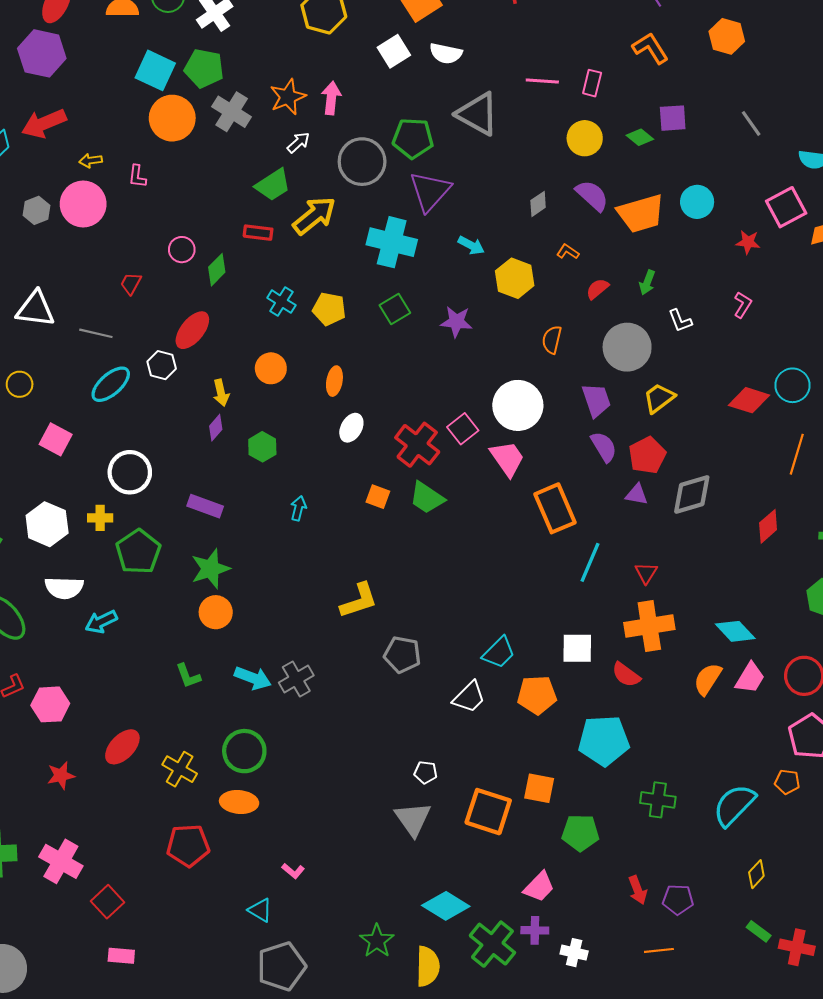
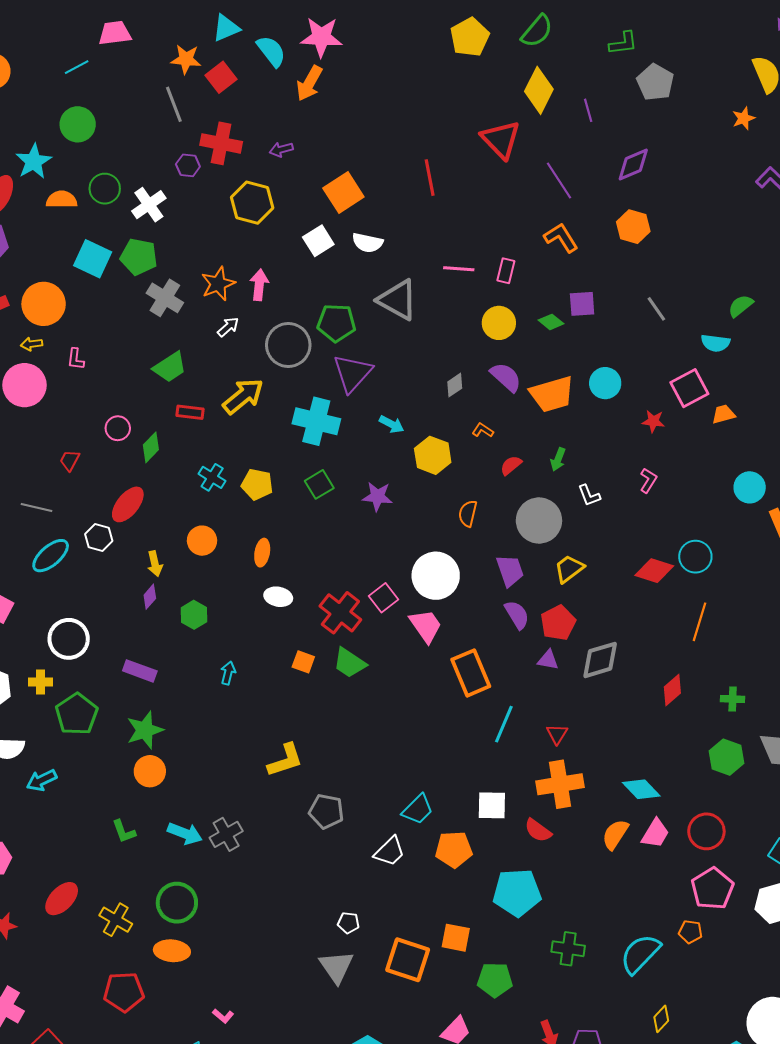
orange circle: (172, 118) -> (44, 304), moved
green trapezoid: (273, 185) -> (170, 367), moved
white ellipse: (351, 428) -> (278, 597), turned 72

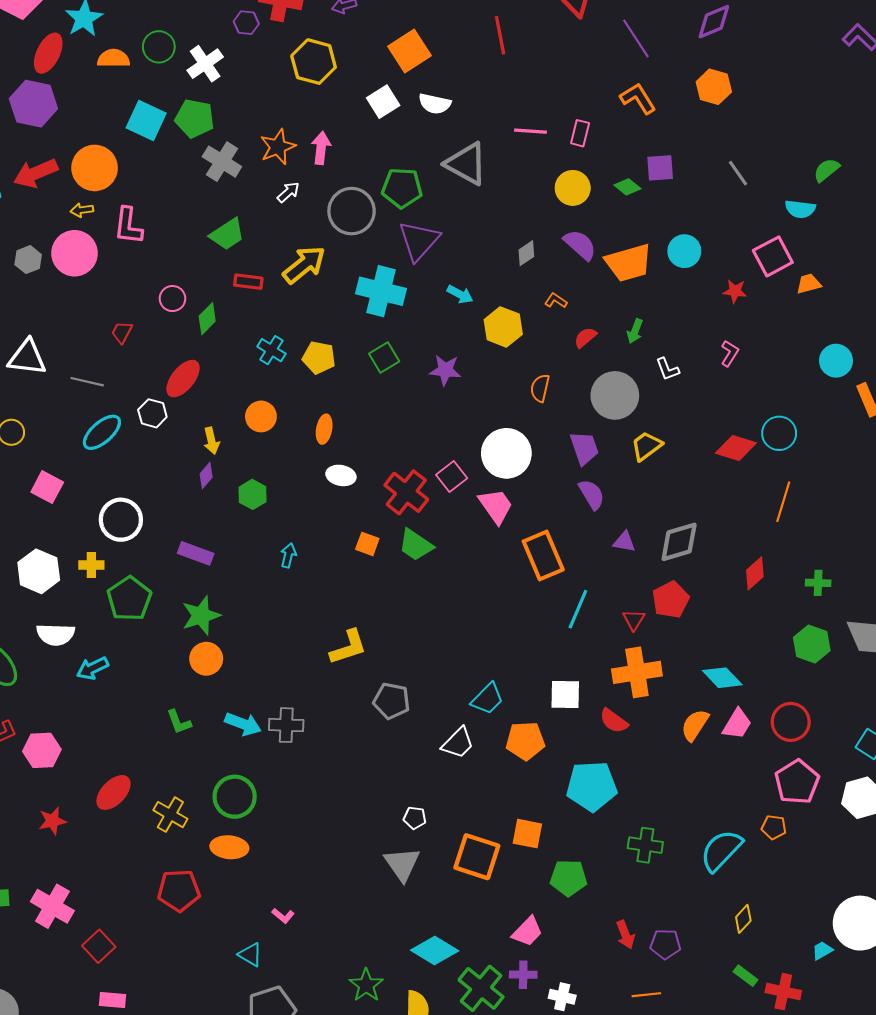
pink L-shape: (76, 359) -> (128, 226), size x1.6
red pentagon: (558, 623) -> (671, 600), moved
gray cross: (226, 834) -> (286, 725), turned 32

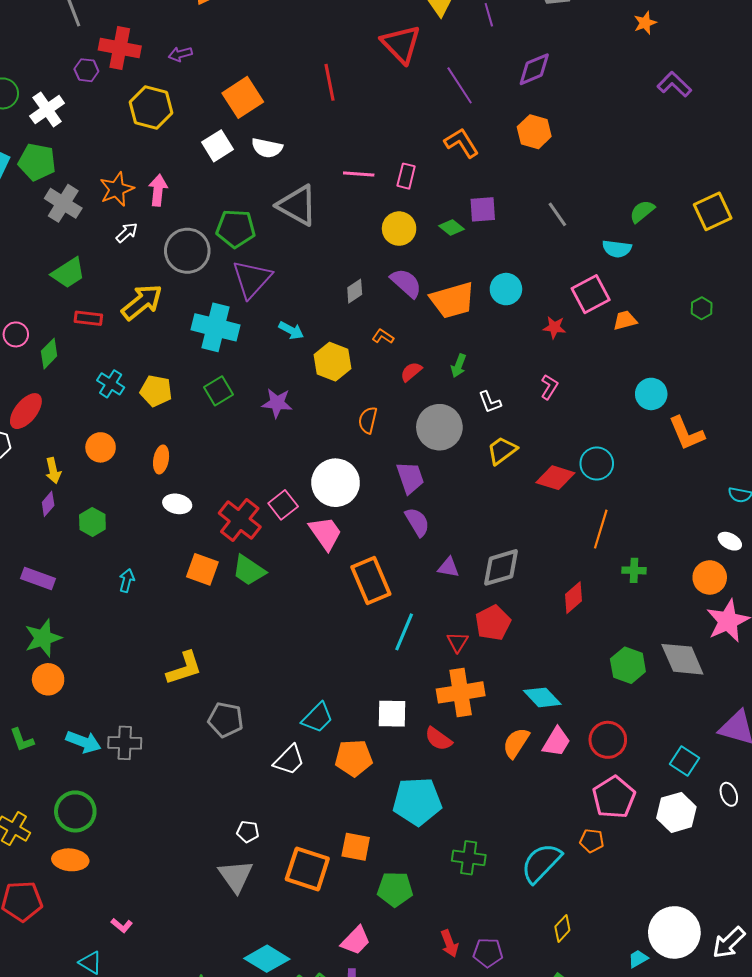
yellow trapezoid: (646, 446) -> (502, 450), moved
orange square: (367, 544) -> (202, 569), size x1.4
green cross: (818, 583) -> (634, 570), moved

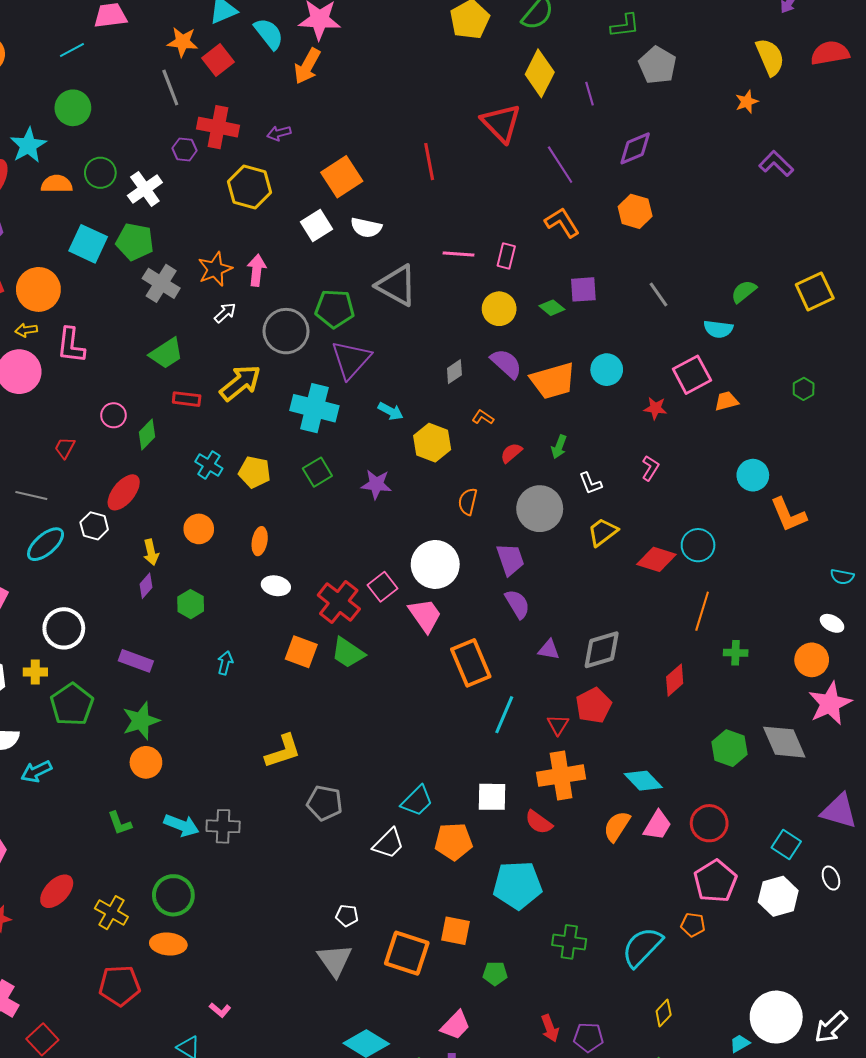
green pentagon: (395, 889) -> (495, 973), size x0.7

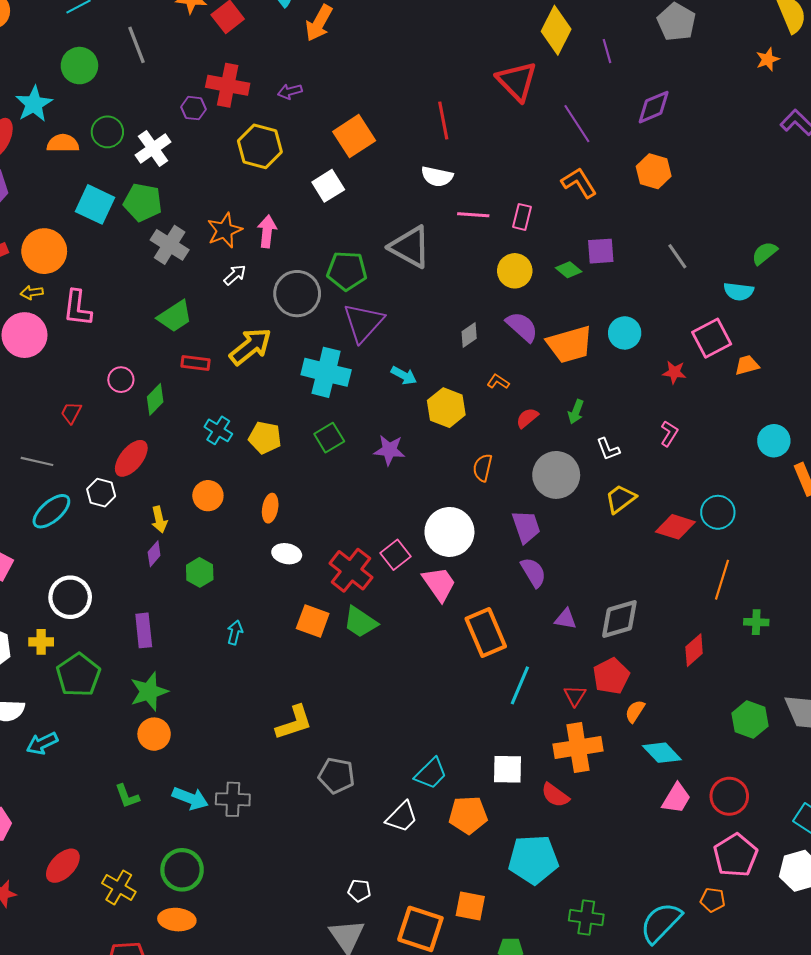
gray line: (170, 88) -> (136, 45), moved
white semicircle: (366, 228) -> (437, 176), moved
purple rectangle: (136, 661) -> (144, 630), turned 64
orange semicircle: (617, 826) -> (635, 711), moved, size x0.7

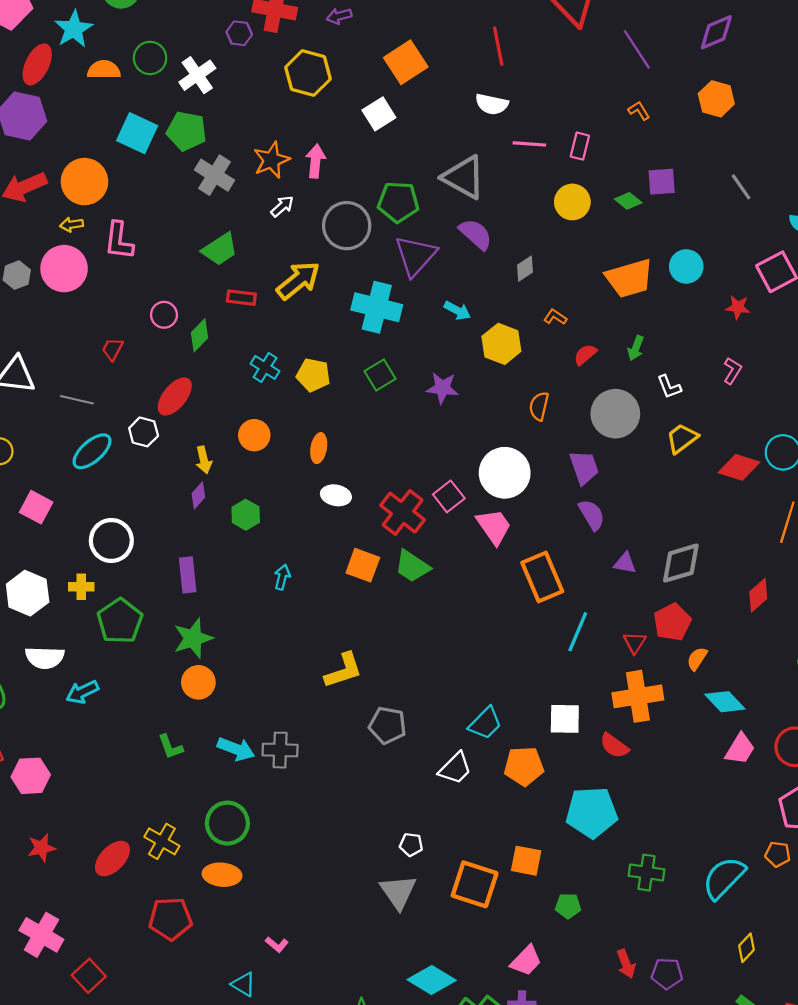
orange L-shape: (579, 183) -> (639, 111), size x0.6
purple semicircle: (522, 327) -> (476, 234), moved
red ellipse: (63, 866) -> (112, 859), moved

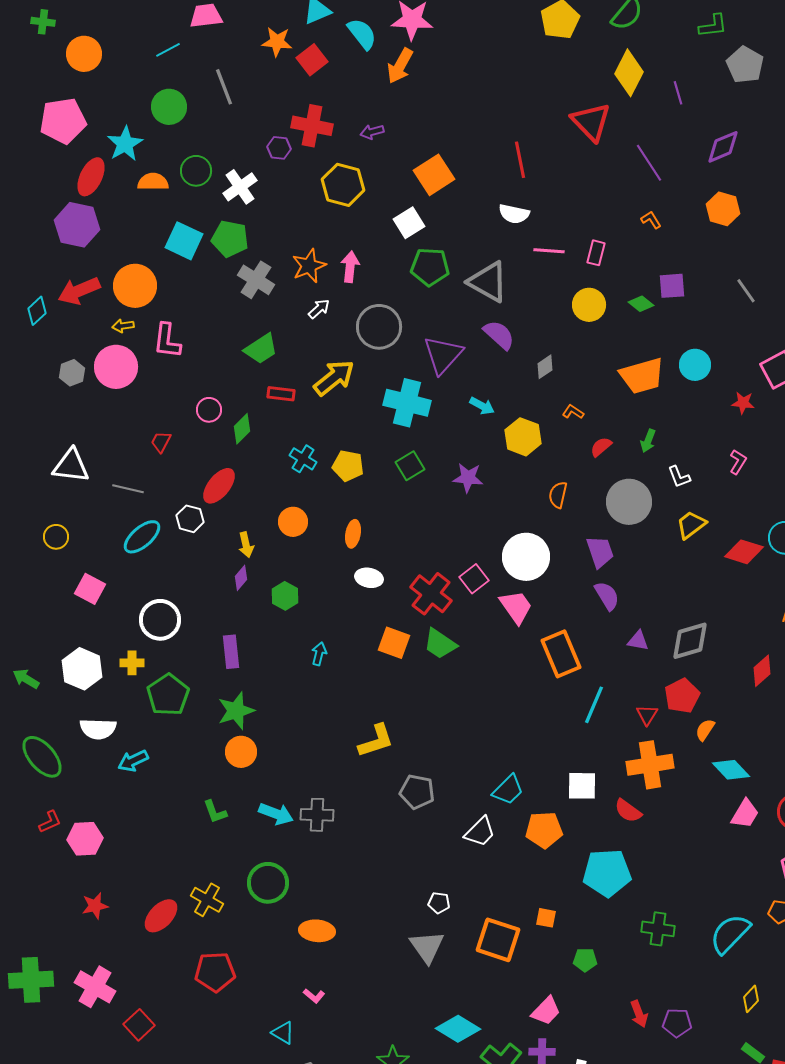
green pentagon: (398, 202) -> (430, 267), moved
orange square: (526, 861) -> (546, 918), size x0.7
orange ellipse: (222, 875) -> (317, 931), moved

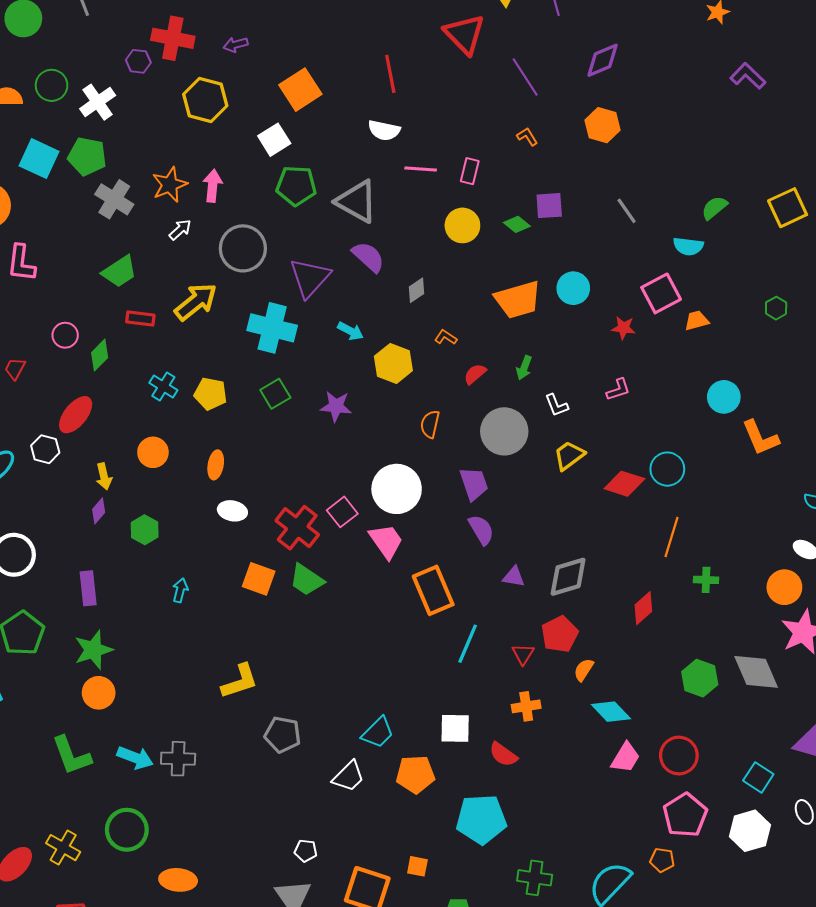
pink L-shape: (738, 462) -> (618, 390), turned 40
orange cross: (650, 765) -> (526, 706), size x0.6
green L-shape: (215, 812) -> (71, 756), size x1.6

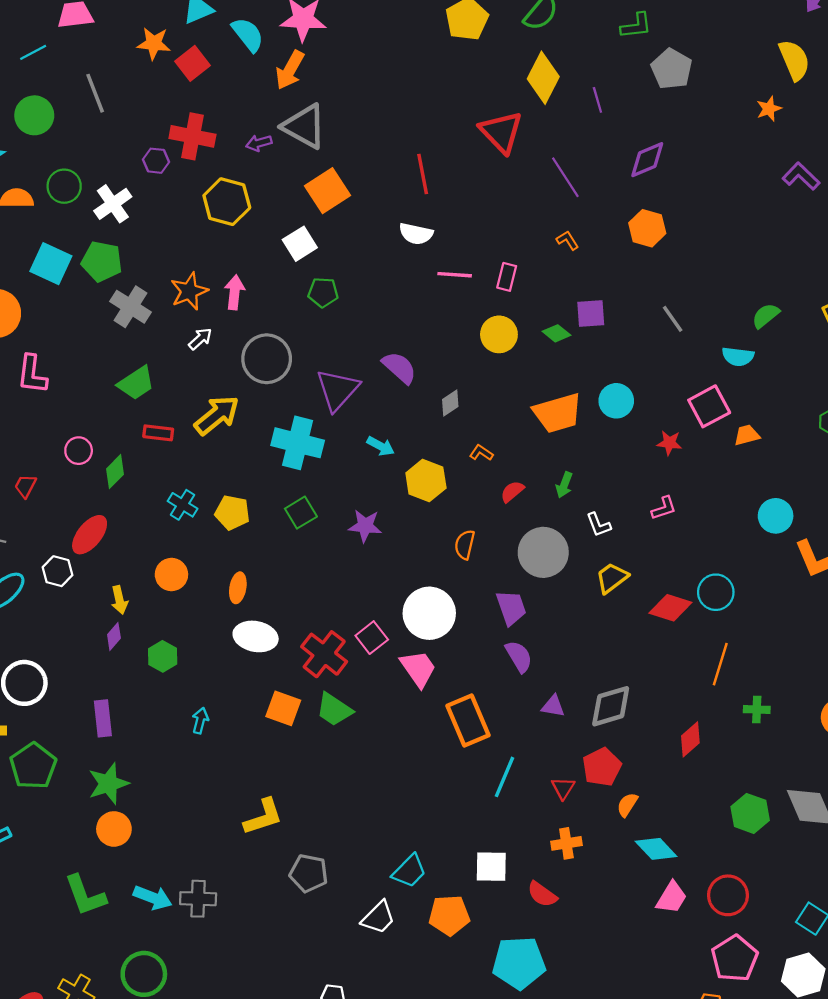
green pentagon: (296, 186) -> (323, 292), size x0.7
gray triangle: (357, 201) -> (304, 126), moved
white ellipse: (232, 511) -> (256, 636), size x1.4

